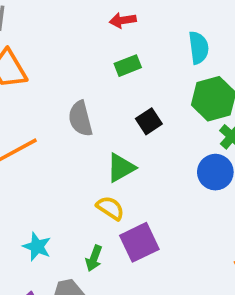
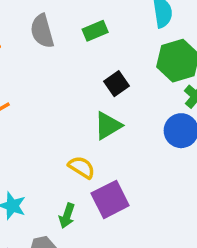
gray semicircle: (80, 119) -> (42, 31), moved
green triangle: (121, 168) -> (108, 126), moved

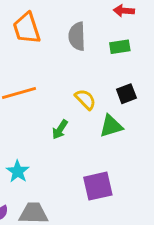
yellow semicircle: (82, 167) -> (85, 99), moved
green arrow: (67, 216) -> (60, 129), moved

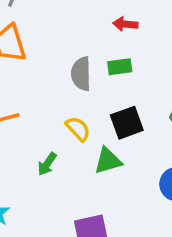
gray semicircle: (77, 36) -> (81, 74), moved
black square: (126, 94) -> (127, 123), size x1.4

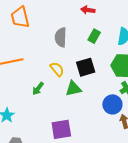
green rectangle: (120, 67) -> (94, 36), moved, turned -56

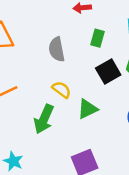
black square: (86, 67) -> (108, 71), moved
green arrow: (38, 89) -> (44, 119), size x1.6

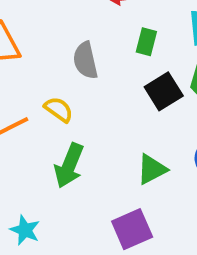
yellow semicircle: (62, 90) -> (59, 109), moved
green triangle: (87, 109) -> (152, 169), moved

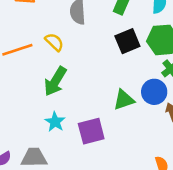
green triangle: (152, 169) -> (124, 100), moved
cyan star: (25, 230) -> (55, 122), moved

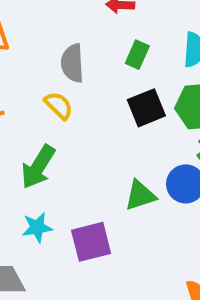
yellow semicircle: (54, 42) -> (59, 105), moved
cyan star: (55, 122) -> (37, 227), turned 30

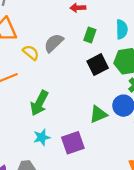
gray semicircle: (72, 63) -> (54, 43), turned 55
yellow semicircle: (59, 105) -> (31, 53), moved

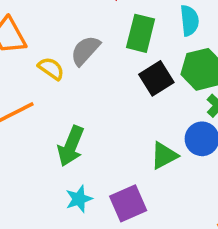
green rectangle: (90, 35) -> (141, 33), size x1.5

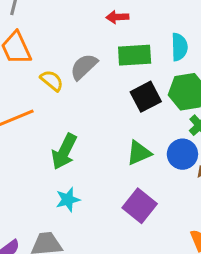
green rectangle: (141, 33) -> (135, 55), turned 68
green triangle: (164, 156) -> (139, 153), moved
purple square: (128, 203) -> (140, 206), moved, turned -32

